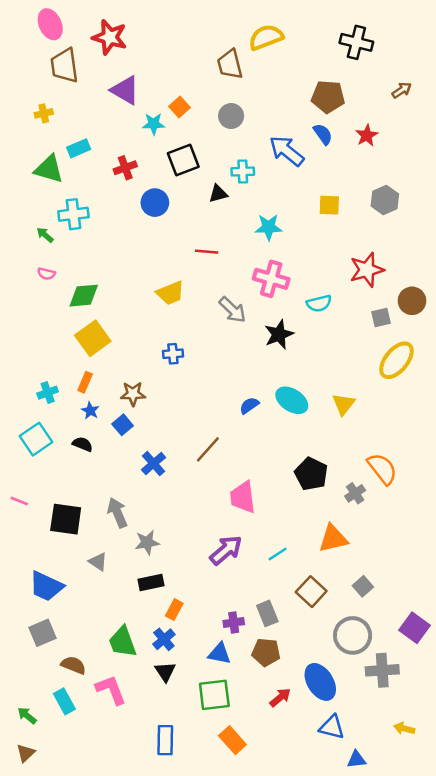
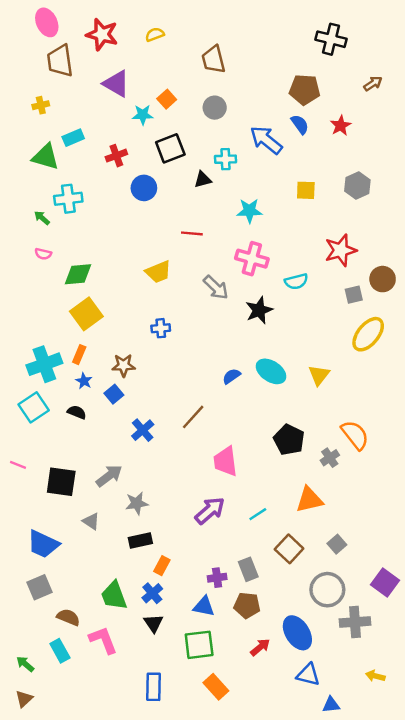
yellow semicircle: (266, 37) -> (155, 34), moved, size x0.6
cyan cross: (48, 393) -> (44, 364), size x1.8
gray arrow: (117, 513) -> (109, 476), turned 76

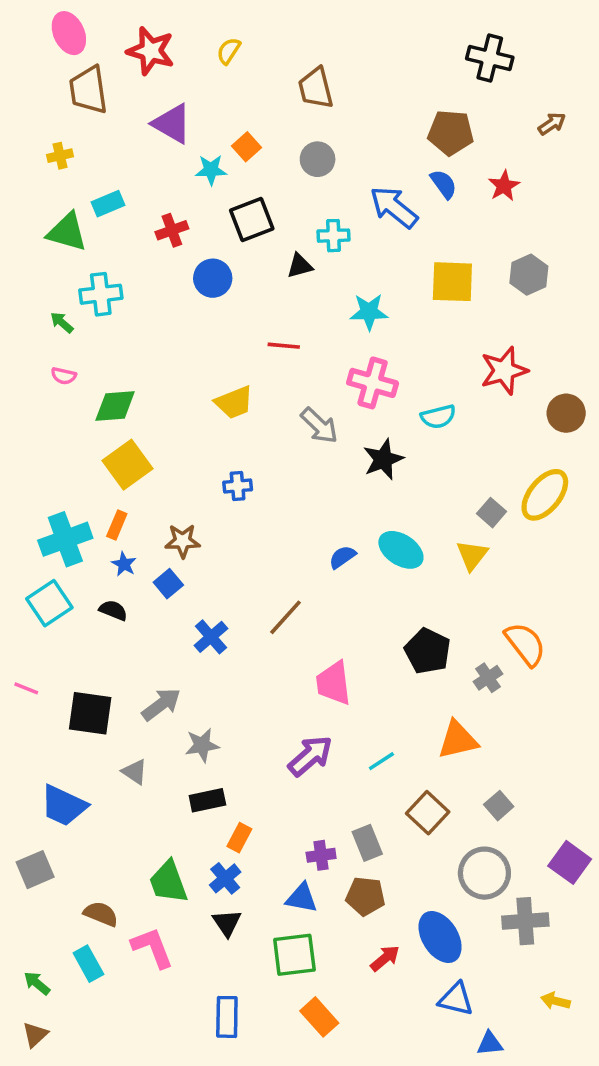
yellow semicircle: (155, 34) -> (229, 51), turned -36
yellow square: (306, 190) -> (452, 282), size x1.5
gray square: (354, 295) -> (492, 513), moved, turned -36
gray square: (40, 587) -> (35, 870), moved

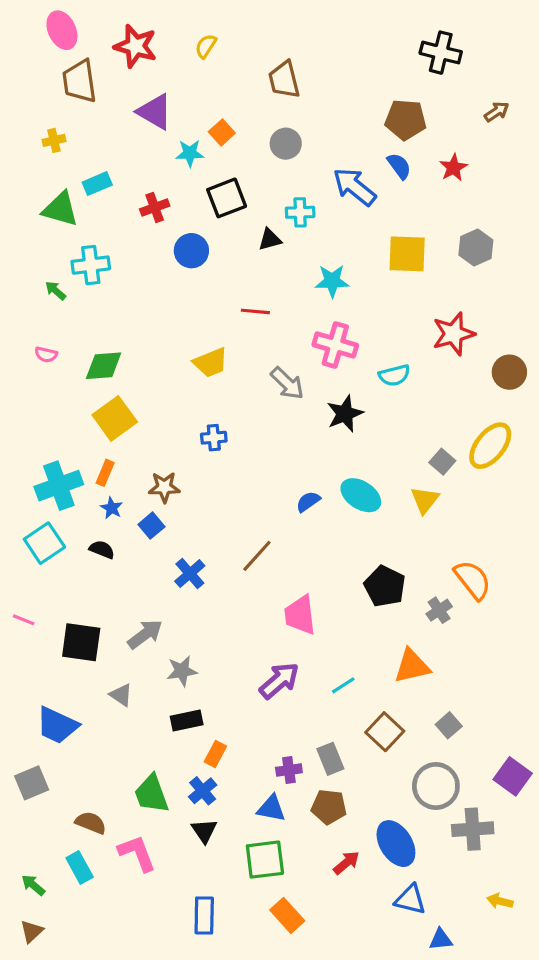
pink semicircle: (64, 376) -> (46, 355), moved

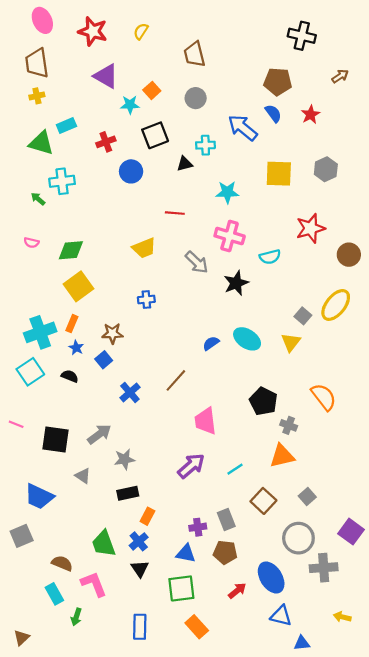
brown trapezoid: (80, 81) -> (37, 63), moved
gray cross: (439, 610) -> (289, 425), moved, turned -35
green arrow: (33, 885) -> (76, 617), moved, turned -112

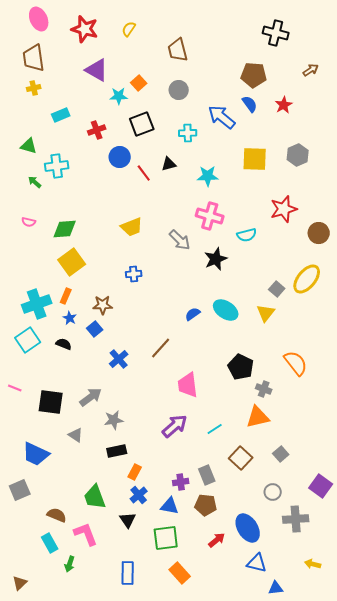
green triangle: (41, 143) -> (29, 146), moved, size x0.7
black triangle: (185, 164) -> (169, 164), moved
red line: (175, 213) -> (144, 173), moved, turned 48
gray circle: (298, 538) -> (273, 492), size x0.6
blue cross: (139, 541) -> (139, 495), moved

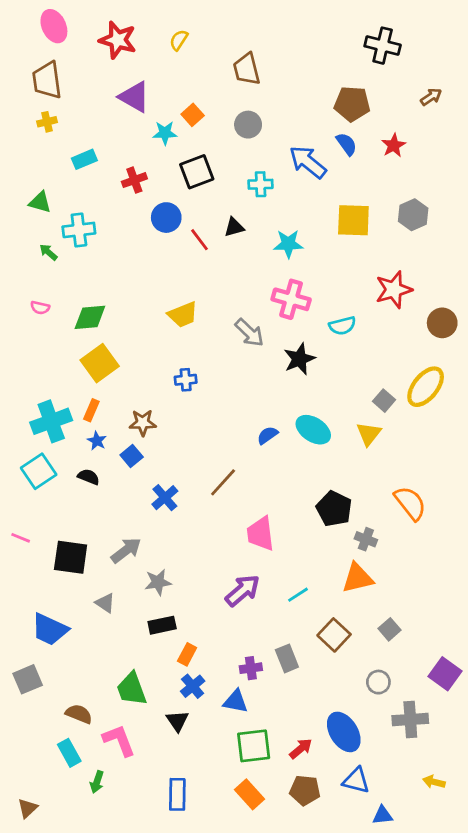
brown pentagon: (206, 505) -> (305, 790), moved
green square: (166, 538) -> (254, 746), moved

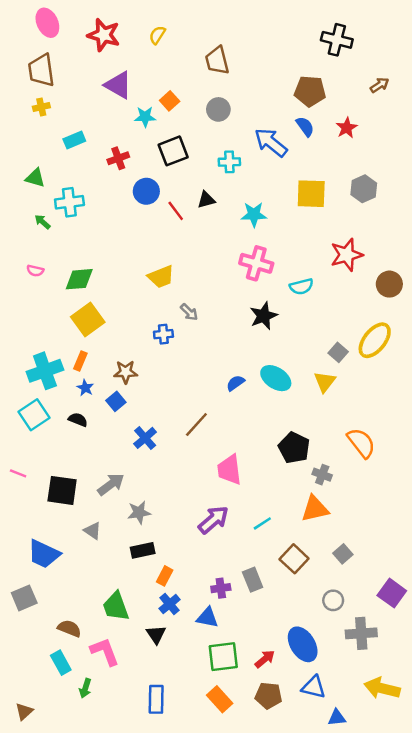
gray arrow: (249, 333) -> (189, 312), moved, size x0.7
yellow arrow: (434, 782) -> (382, 688), size x1.8

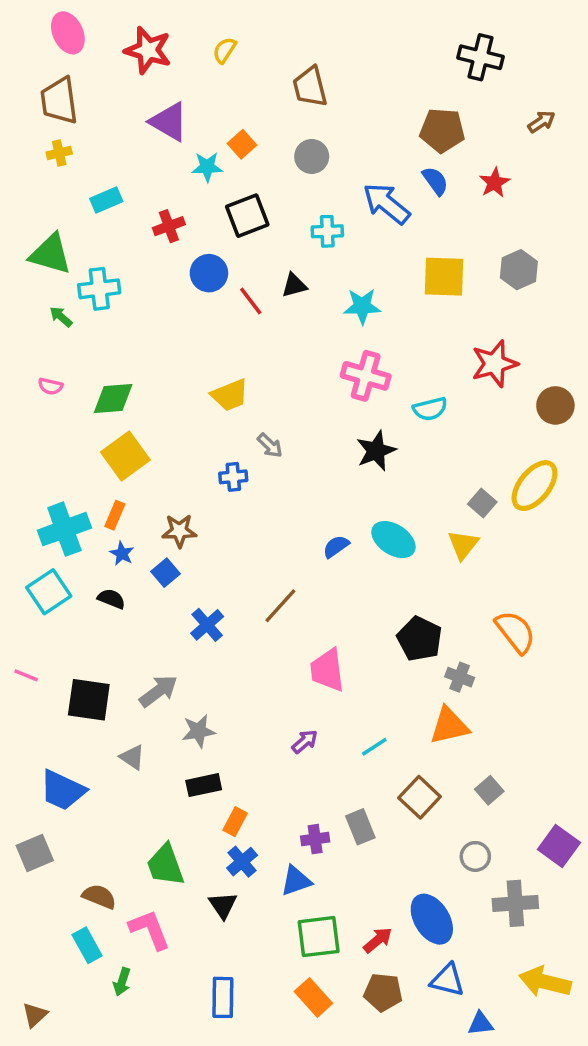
green triangle: (35, 178) -> (50, 254), size x1.5
purple arrow: (213, 520) -> (305, 742), size x0.6
blue triangle: (207, 617) -> (296, 881), turned -30

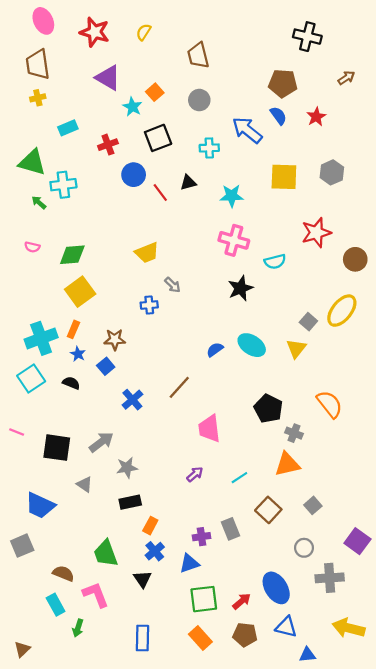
cyan star: (207, 167) -> (132, 107), turned 30

